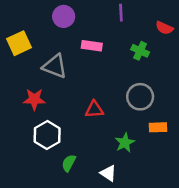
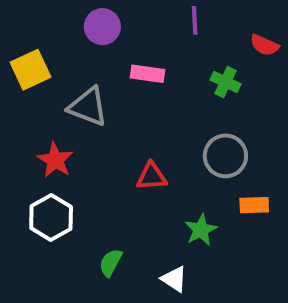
red star: (34, 99) -> (55, 160), turned 30
white hexagon: (47, 135) -> (51, 217), moved

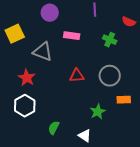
red triangle: (152, 176) -> (77, 76), moved

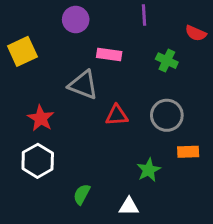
gray triangle: (43, 52) -> (83, 85), moved
white triangle: (85, 136) -> (129, 206), turned -32

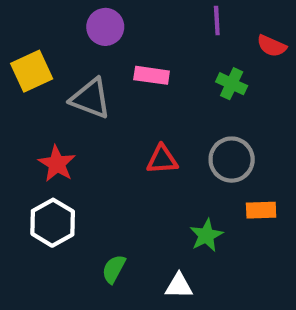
purple line: (144, 15) -> (217, 21), moved
gray triangle: (83, 85) -> (91, 98), moved

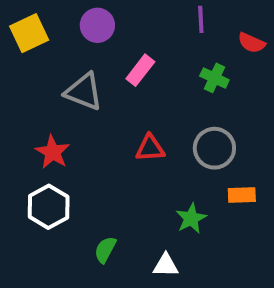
yellow square: (32, 71) -> (29, 33), moved
pink rectangle: (152, 75) -> (140, 70), turned -60

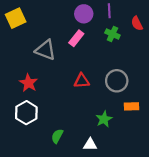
purple circle: (97, 25) -> (84, 14), moved
red semicircle: (252, 43) -> (137, 23), turned 40
green cross: (214, 78) -> (112, 34), moved

